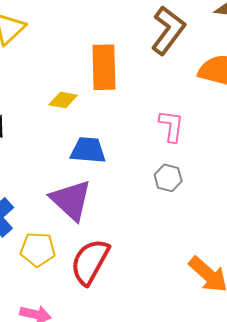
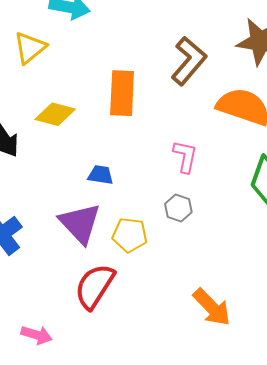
yellow diamond: (63, 100) -> (55, 114), moved, size x1.4
blue trapezoid: (88, 150) -> (101, 175), size x0.7
yellow pentagon: (38, 249) -> (130, 235), moved

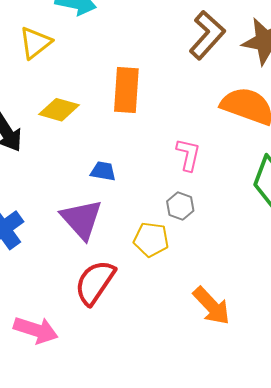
brown L-shape: (189, 61) -> (207, 35), moved
yellow pentagon: (130, 235) -> (151, 239), moved
pink arrow: (37, 335) -> (36, 330), size x1.4

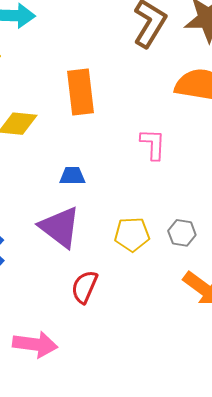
gray hexagon: (180, 206) -> (182, 233), moved
red semicircle: (95, 282) -> (84, 287), size x0.7

